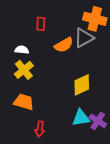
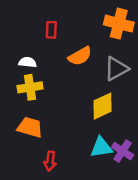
gray triangle: (84, 38) -> (116, 69), moved
yellow cross: (24, 70) -> (30, 87), turned 30

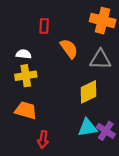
orange semicircle: (80, 56) -> (69, 49), turned -96
gray triangle: (116, 69) -> (100, 59), turned 30

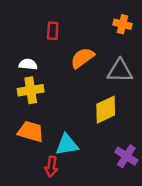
orange cross: (103, 21) -> (122, 24), size x0.6
orange semicircle: (69, 49) -> (82, 58), turned -90
cyan triangle: (87, 128) -> (67, 145), moved

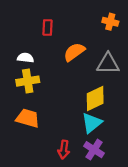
cyan triangle: (67, 145) -> (92, 123), moved, turned -30
purple cross: (126, 156) -> (94, 150), moved
red arrow: (51, 167) -> (64, 150), moved

